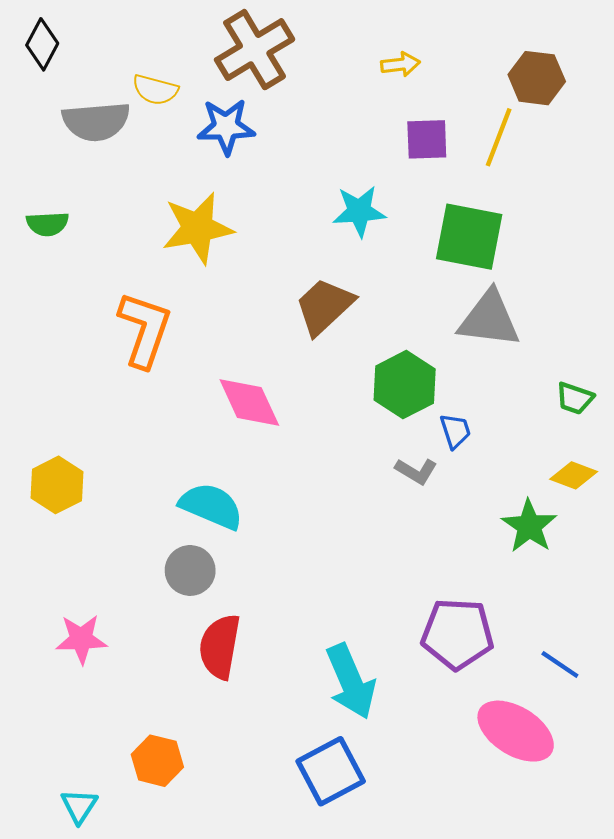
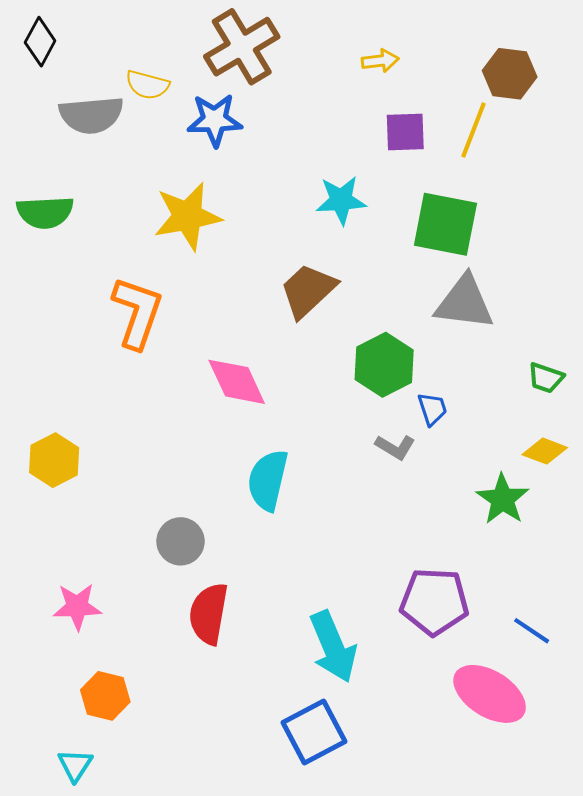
green semicircle: (47, 224) -> (45, 212), size x1.4
cyan semicircle: (211, 506) -> (268, 480), moved, turned -100
orange hexagon: (157, 761) -> (105, 696), moved

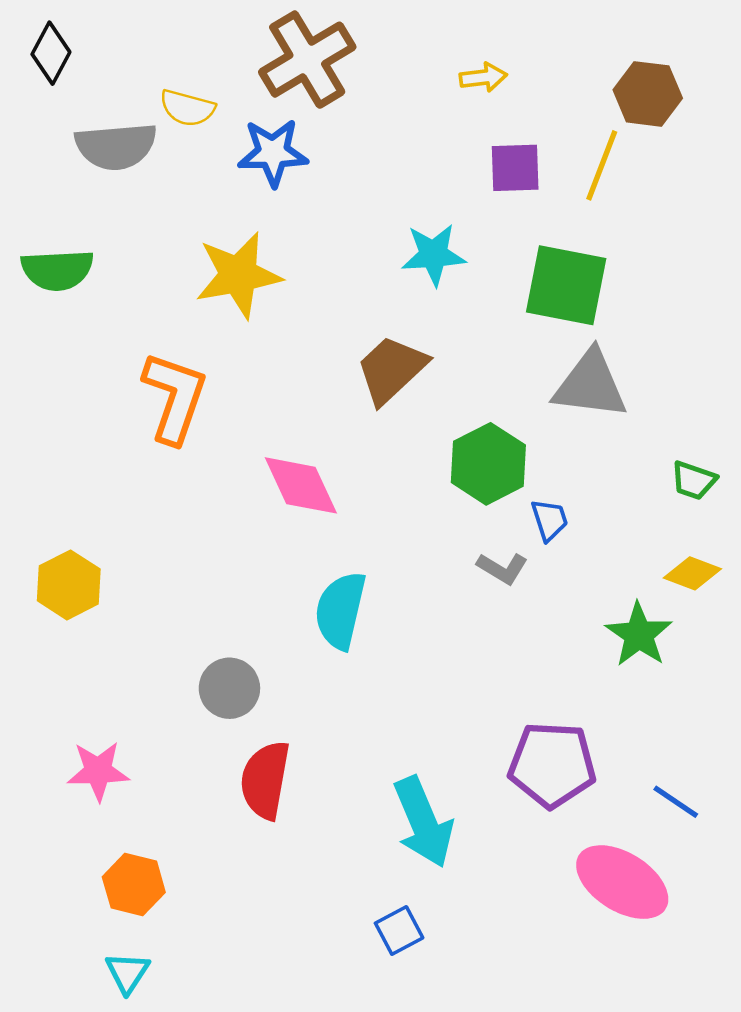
blue square: (314, 732) -> (399, 931), size x0.6
cyan triangle: (75, 765) -> (127, 973), moved

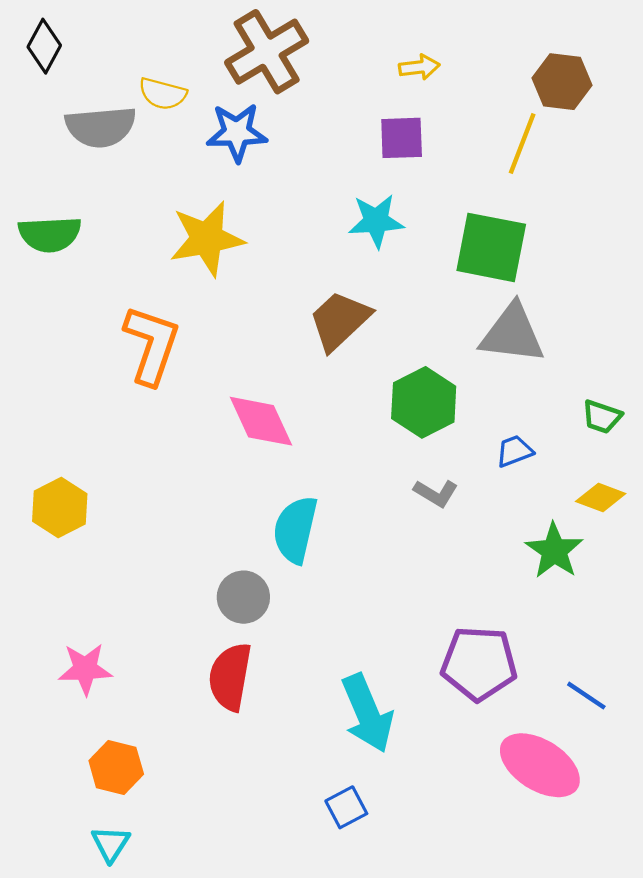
purple square: (515, 168) -> (402, 138), moved
blue trapezoid: (550, 520) -> (514, 451), moved, turned -93
gray circle: (229, 688) -> (243, 597), moved

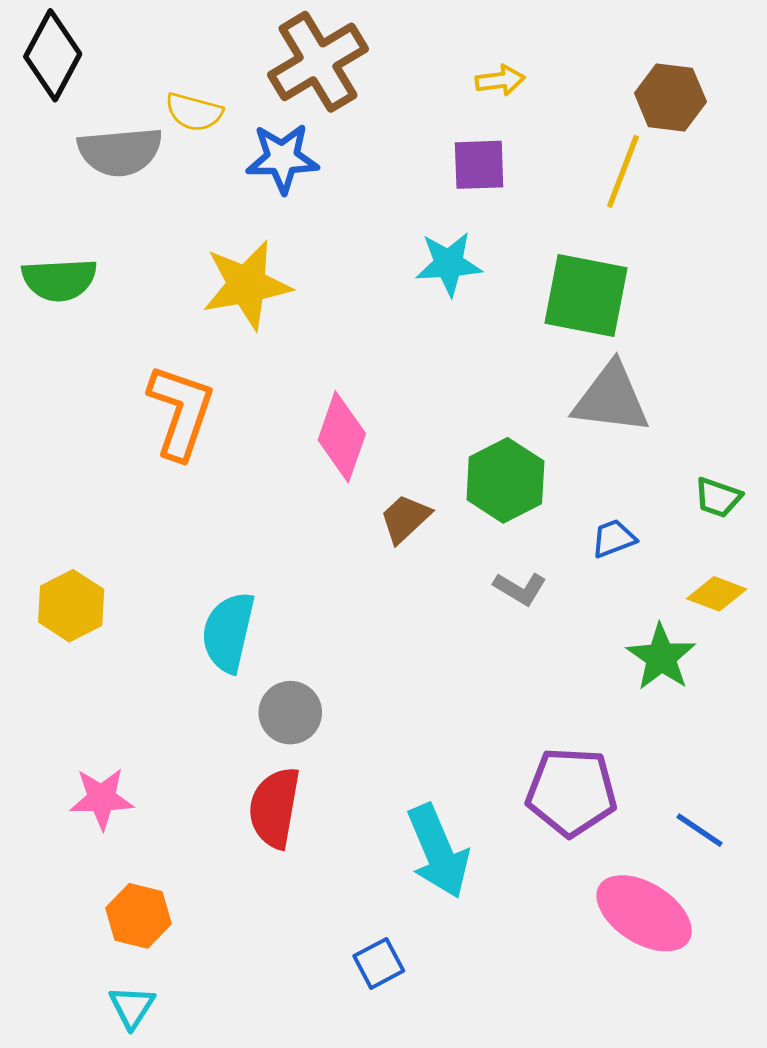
black diamond: (44, 46) -> (53, 55), size x1.4
brown trapezoid: (340, 321) -> (405, 519), moved, size x0.7
pink diamond: (261, 421) -> (342, 437), moved, turned 44
cyan semicircle: (295, 530) -> (228, 632), moved
blue square: (346, 807) -> (379, 963), moved

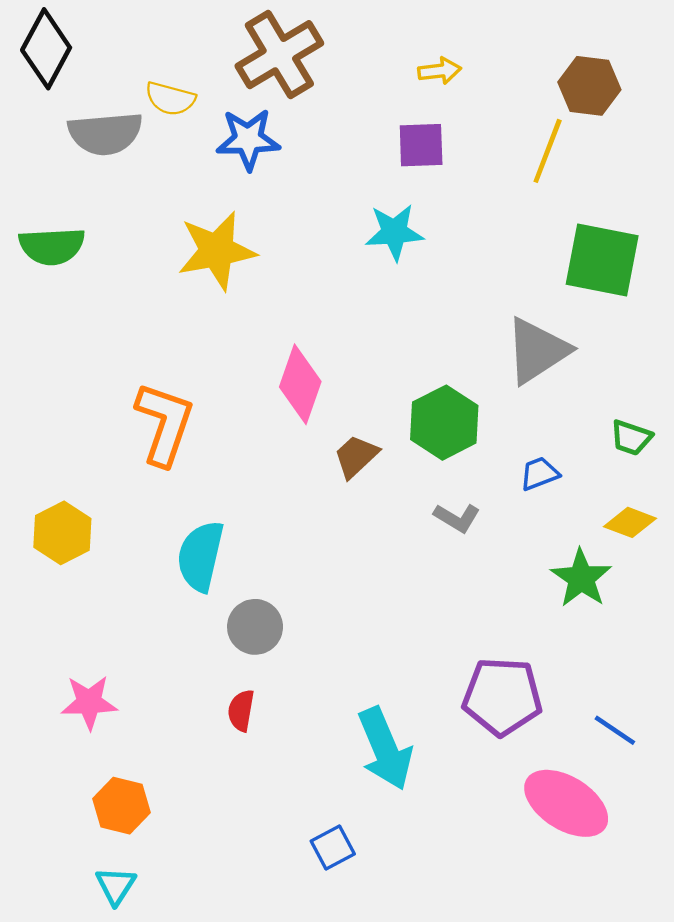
green square: (586, 295) -> (602, 260), moved
gray triangle: (611, 398) -> (537, 351), turned -40
orange L-shape: (181, 412) -> (164, 424), moved
red semicircle: (274, 808) -> (241, 710), size x0.6

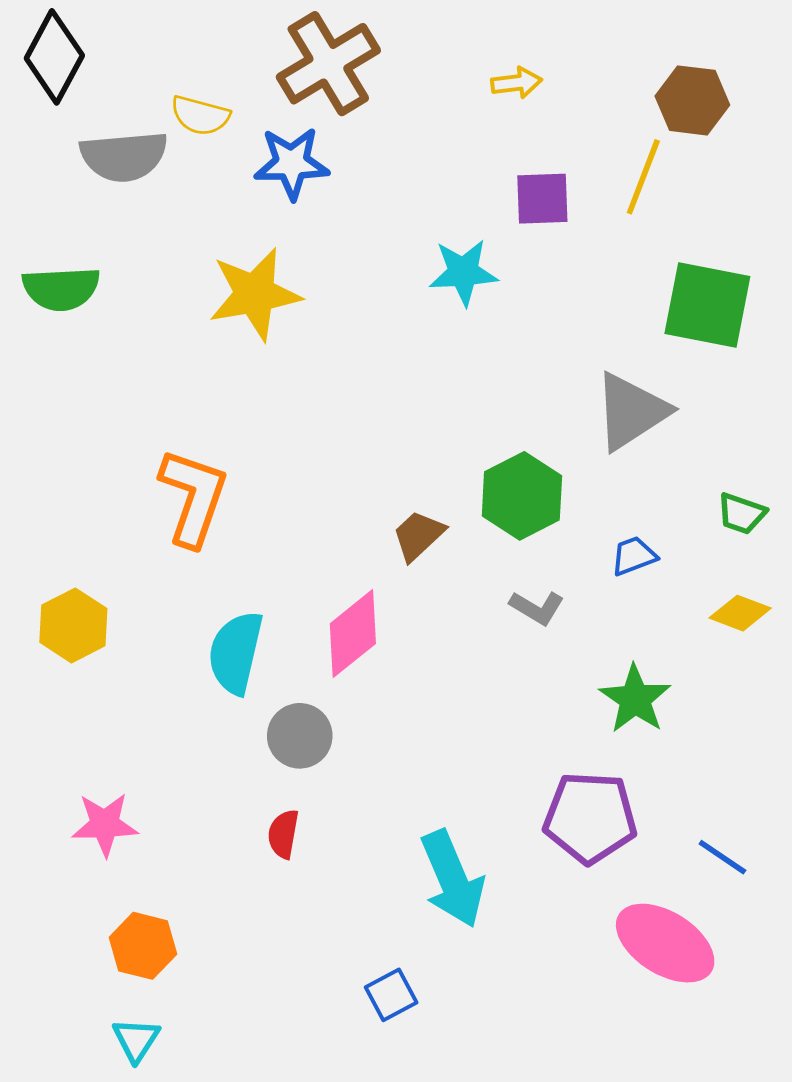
purple square: (421, 145) -> (542, 199), moved
pink diamond: (300, 384) -> (353, 634), moved, turned 32
green star: (581, 578) -> (635, 699), moved

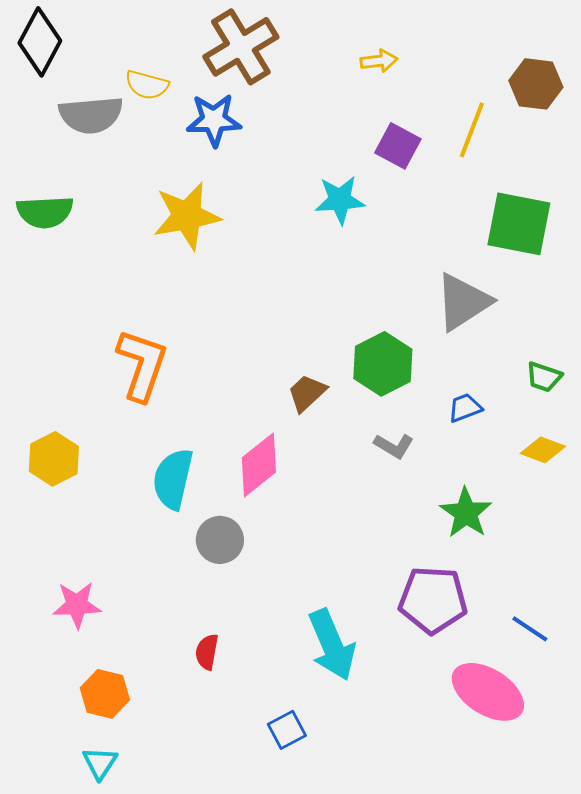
brown hexagon: (692, 100) -> (536, 84), moved
purple square: (542, 199) -> (398, 146), turned 30
red semicircle: (283, 834) -> (207, 652), moved

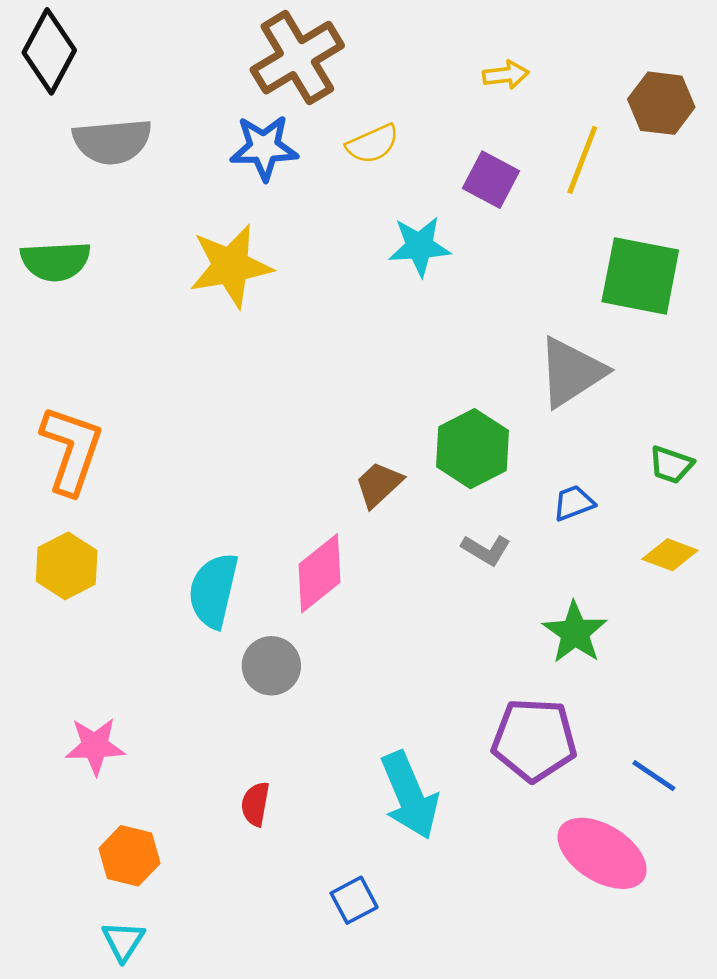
yellow arrow: (379, 61) -> (506, 75), moved
yellow semicircle: (147, 85) -> (373, 144), moved, turned -39
orange L-shape: (142, 365) -> (72, 450), moved

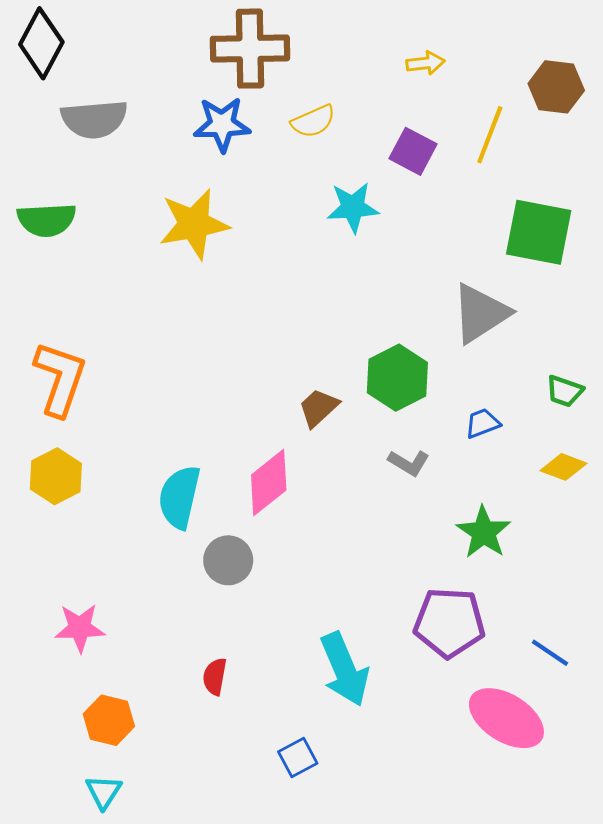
brown cross: (297, 58) -> (250, 49), turned 30

